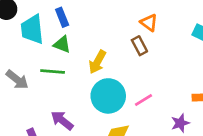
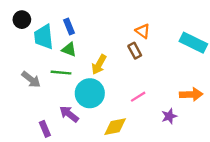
cyan circle: (108, 96) -> (90, 93), moved

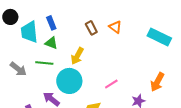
brown rectangle: (135, 51) -> (91, 28), moved
orange arrow: (191, 94) -> (157, 82), turned 120

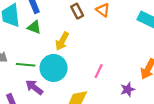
green line: (44, 63) -> (26, 65), moved
pink line: (111, 84) -> (99, 71), turned -32

